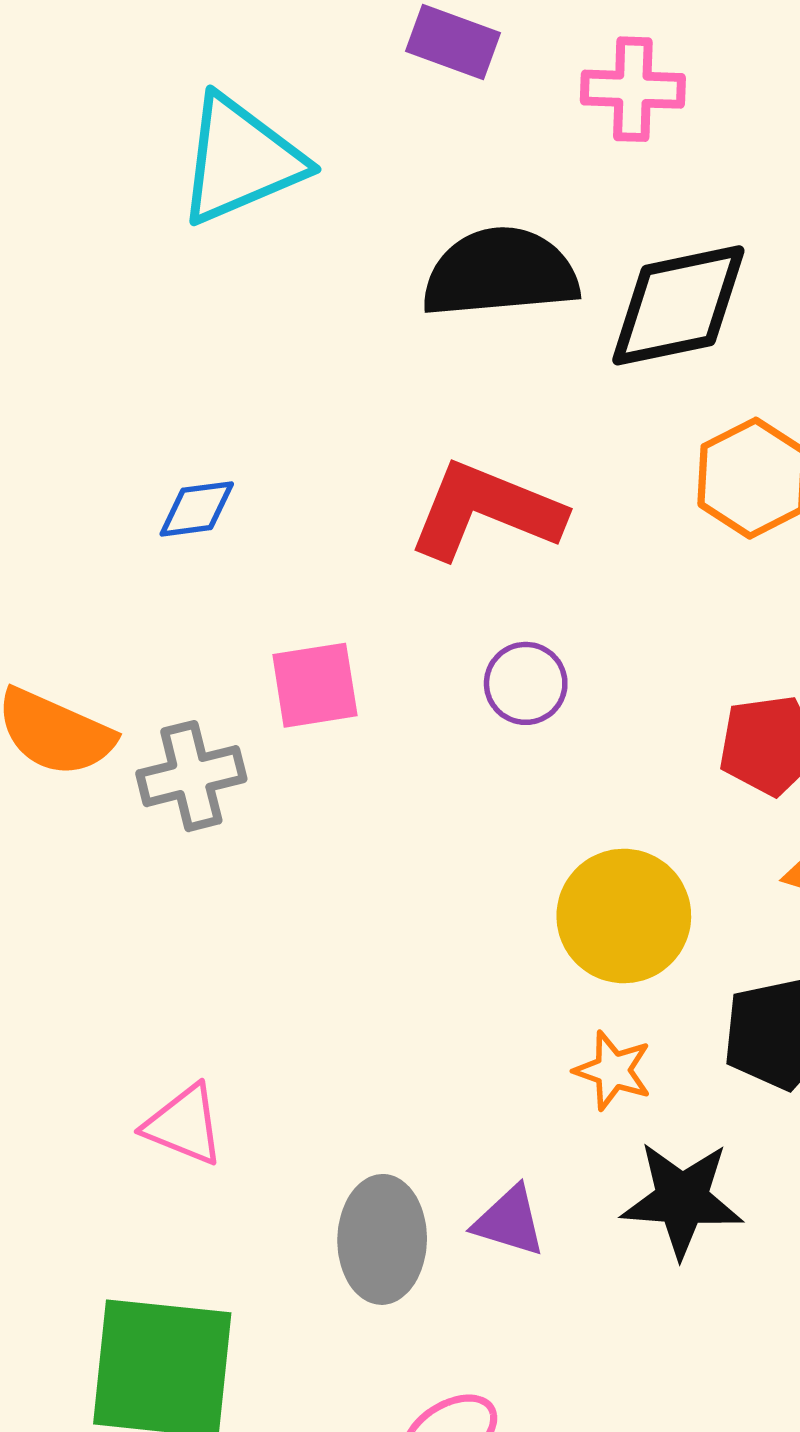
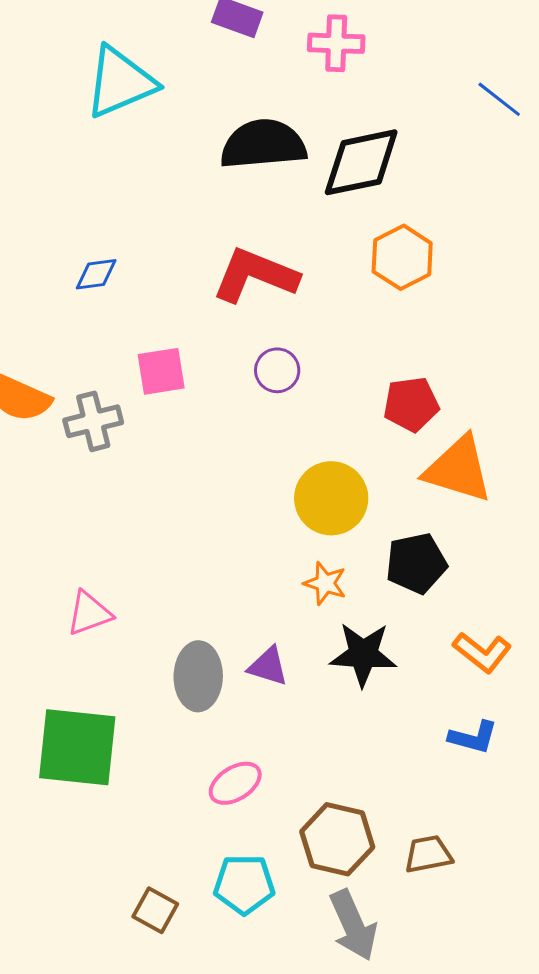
pink triangle: (184, 1125) -> (89, 613), turned -42

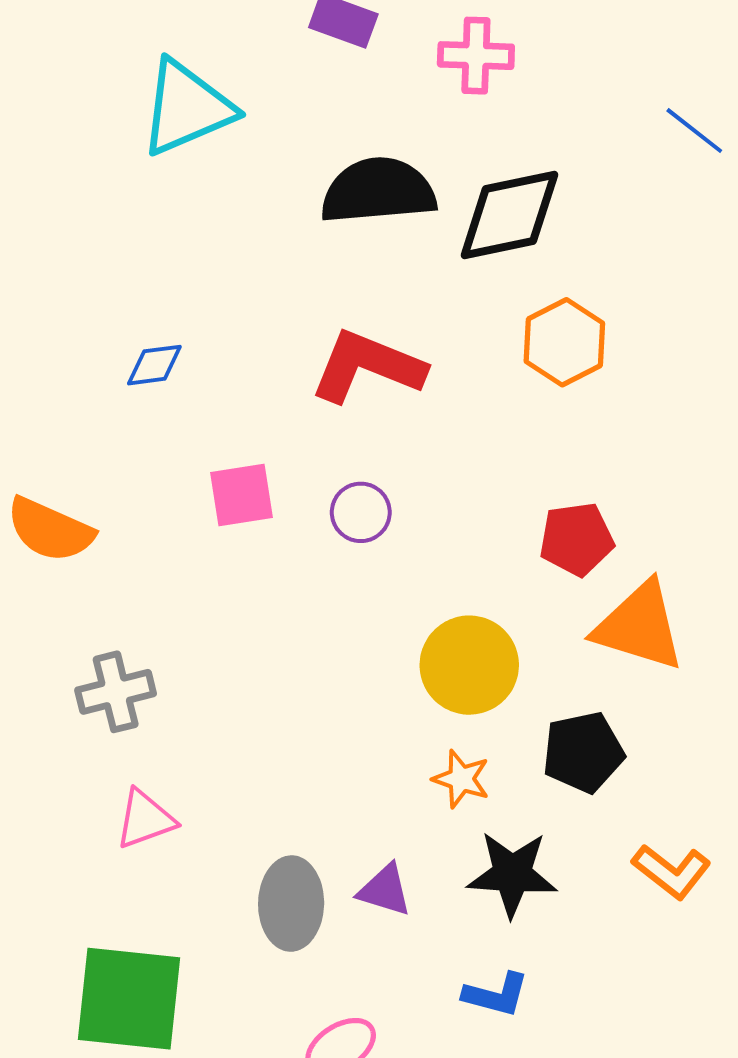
purple circle: (277, 370) -> (361, 512), moved
gray cross: (93, 421) -> (116, 692), moved
blue L-shape: (473, 737) -> (496, 995), moved

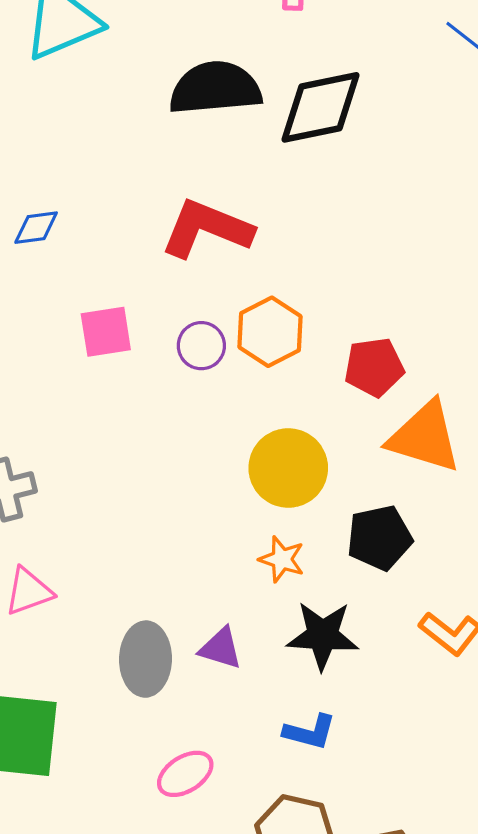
orange hexagon: (564, 342) -> (270, 332), moved

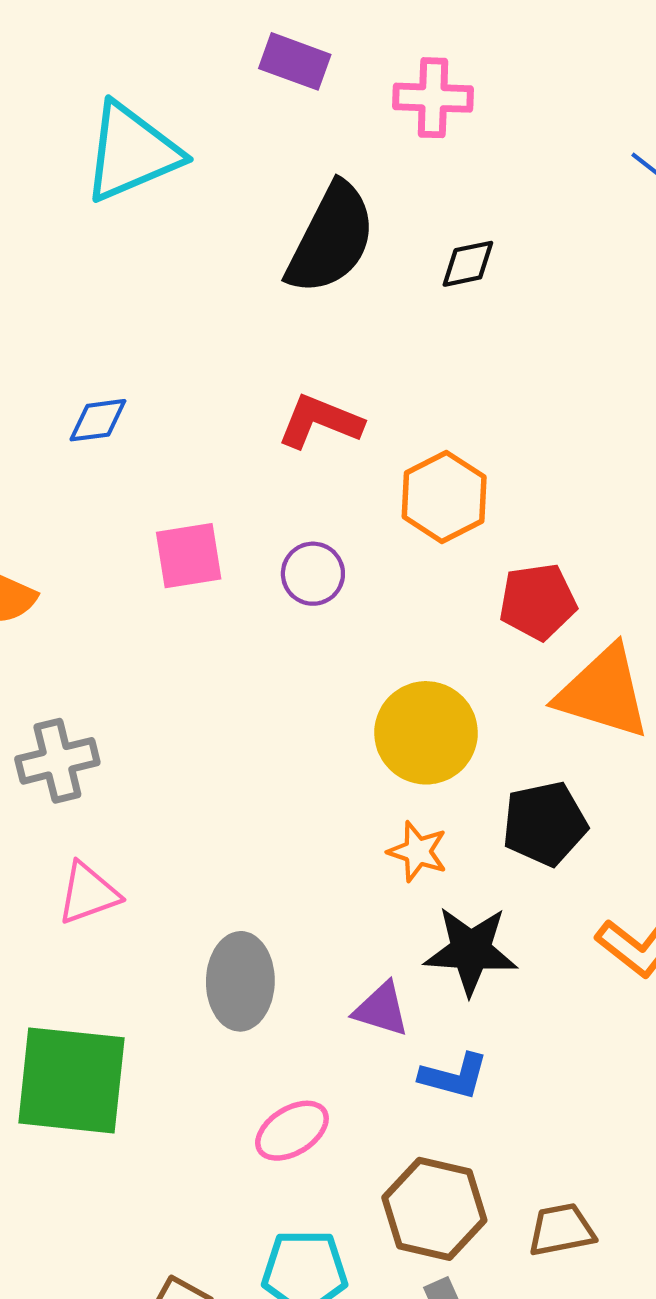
black semicircle: (215, 88) -> (331, 239), turned 122
black diamond: (320, 107) -> (468, 264), size x0.5
red L-shape: (207, 229) -> (320, 422), size x0.7
orange hexagon: (270, 332) -> (444, 497), moved
purple triangle: (221, 648) -> (381, 1009), moved

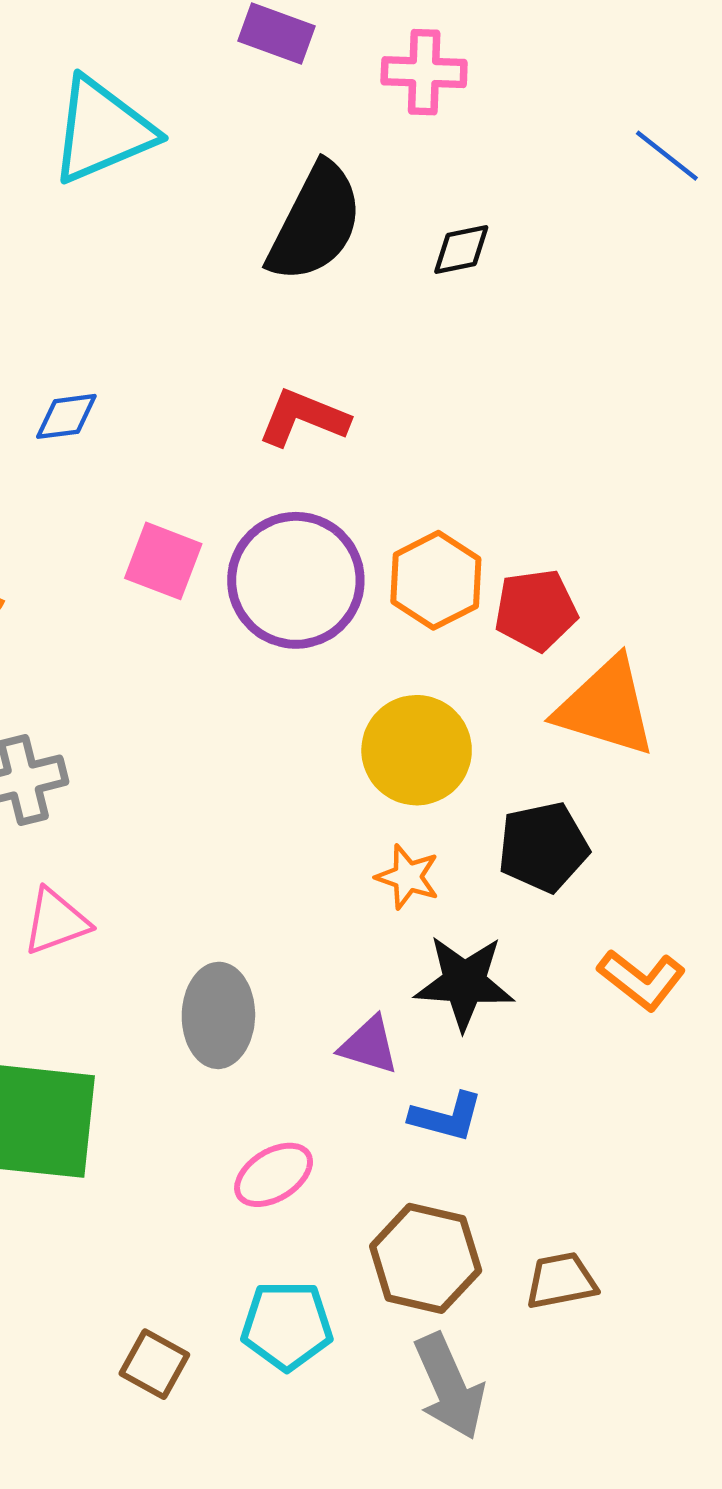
orange hexagon: (444, 497) -> (436, 580), moved
pink square: (189, 556) -> (163, 561), turned 30
purple circle: (313, 574) -> (296, 580), size x2.0

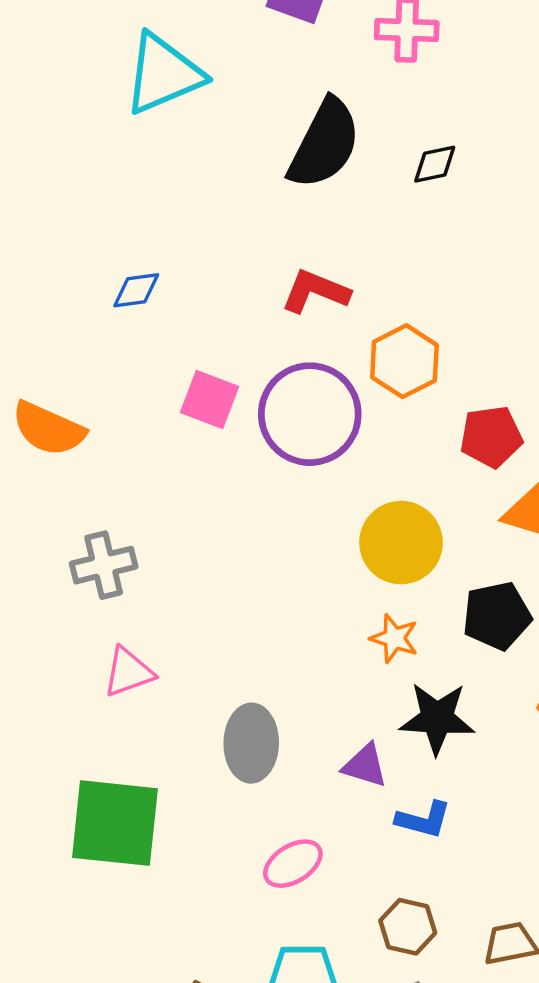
orange hexagon: (436, 580) -> (404, 361), moved
brown hexagon: (426, 1258) -> (408, 927), size x0.7

